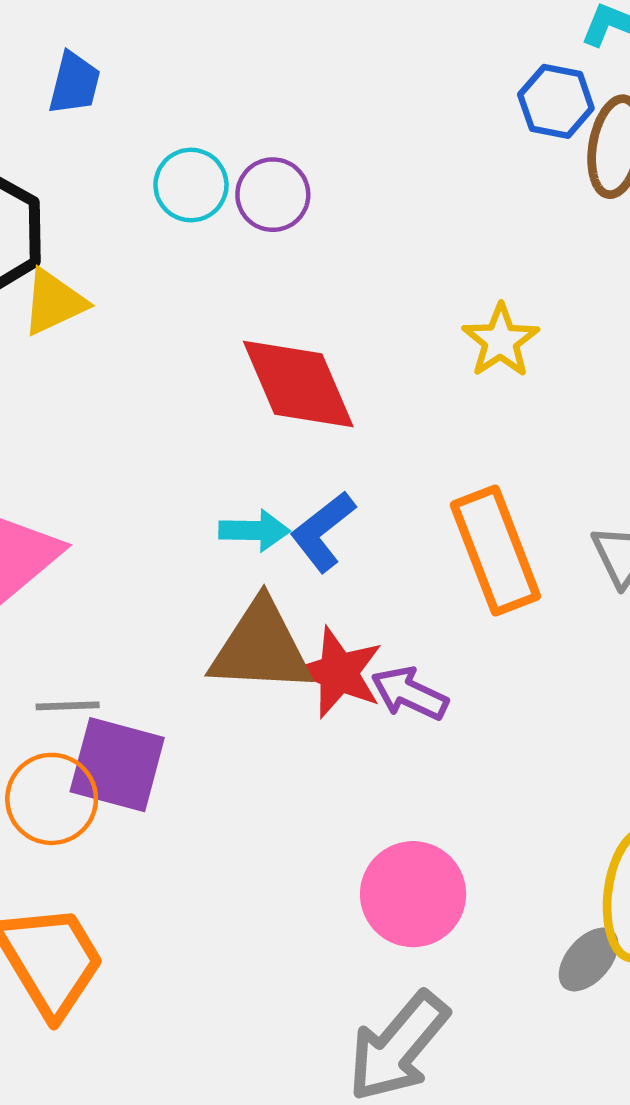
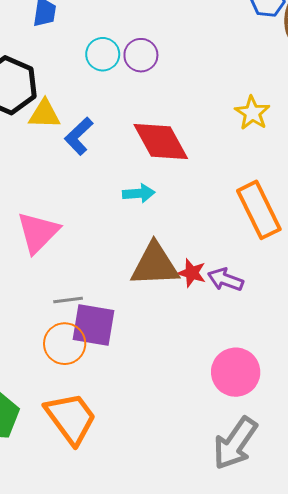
yellow triangle: (54, 302) -> (44, 114), turned 32
cyan arrow: (254, 530) -> (139, 193), moved
blue L-shape: (323, 531) -> (79, 136), moved
red star: (339, 672) -> (192, 273), size x0.7

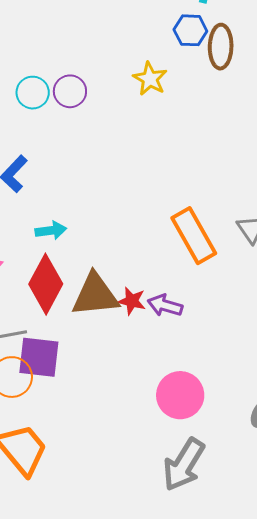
yellow star: (252, 113) -> (150, 79), moved
red diamond: (161, 142) -> (46, 284), moved, turned 60
cyan arrow: (139, 193) -> (51, 230), moved

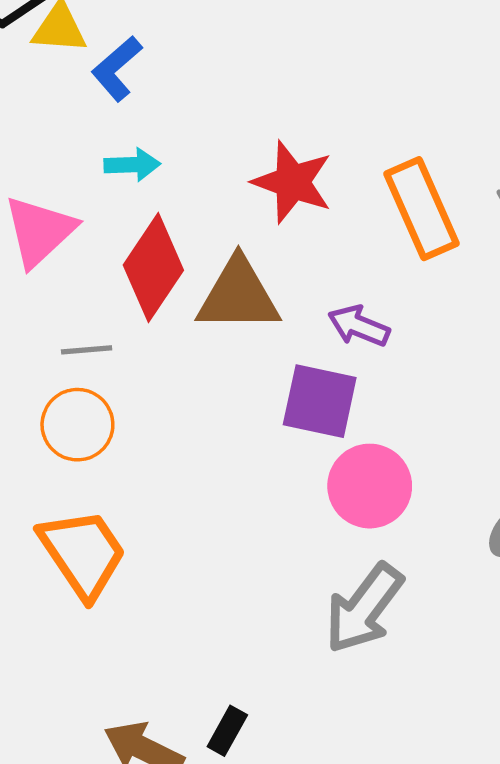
cyan arrow: (51, 230) -> (132, 165), moved
red star: (132, 301) -> (292, 182), moved, size x1.6
purple square: (39, 357) -> (320, 401), moved

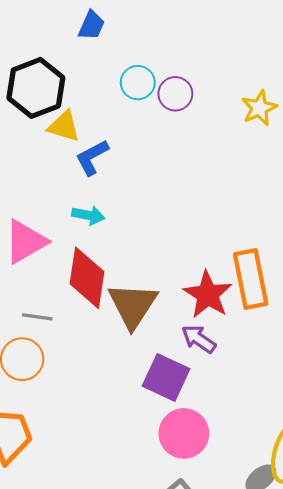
red star: (292, 182) -> (208, 295), moved
red diamond: (153, 268) -> (87, 278), turned -38
brown triangle: (238, 295) -> (133, 305), turned 50

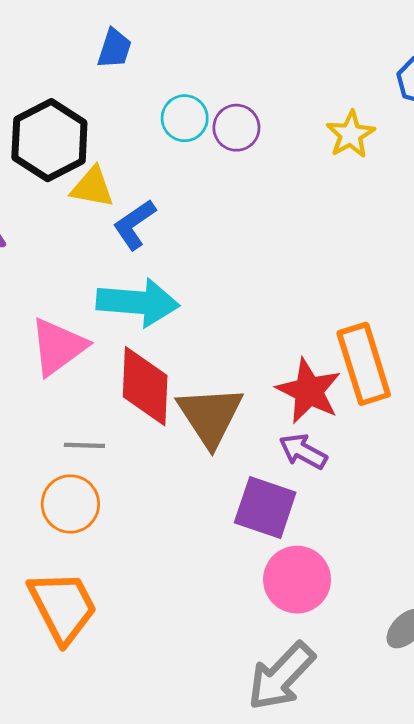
cyan arrow: (88, 215) -> (138, 302), size x1.8

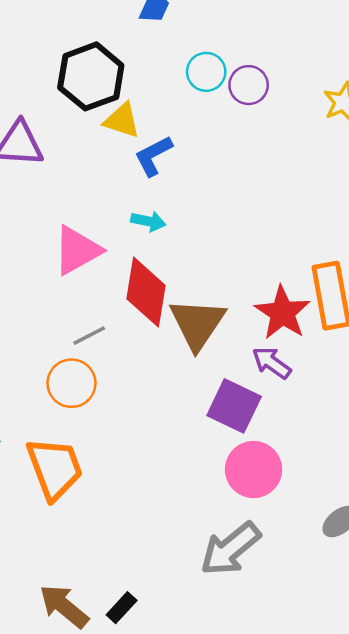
cyan arrow: (138, 302) -> (148, 221), size x0.5
gray line: (84, 445) -> (89, 336), turned -36

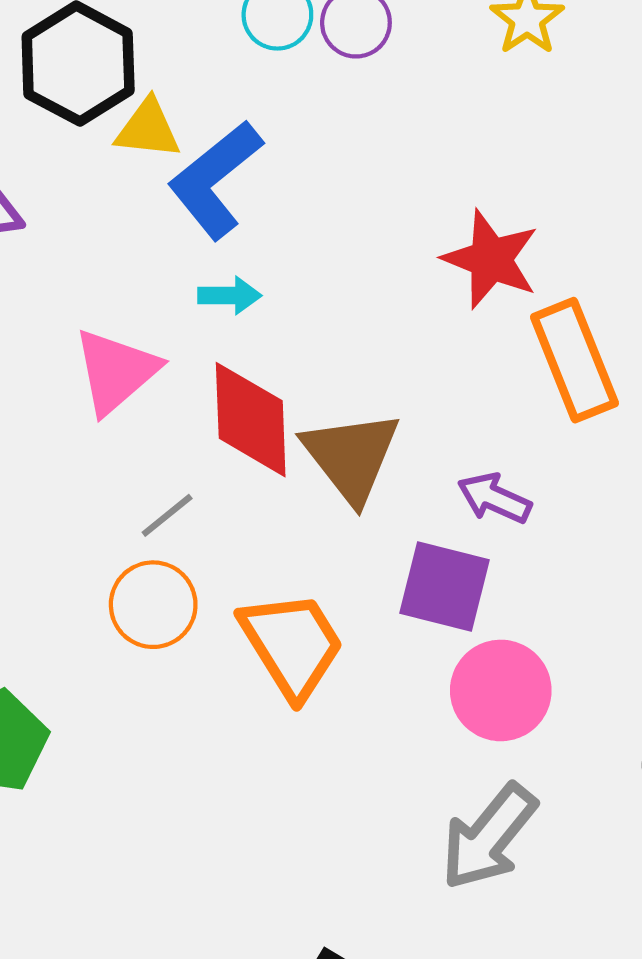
blue L-shape: (153, 156) -> (215, 180), size x1.5
red star: (282, 313) -> (491, 259), moved
orange trapezoid: (55, 468) -> (292, 645), moved

